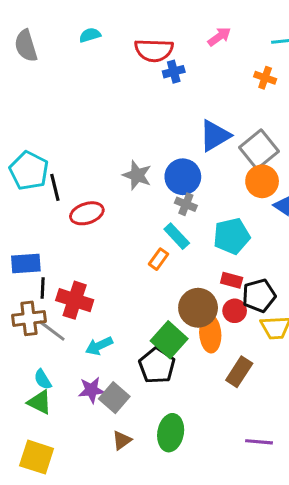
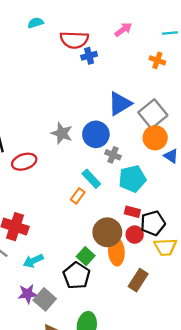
cyan semicircle: (90, 35) -> (36, 23), moved
gray cross: (186, 204) -> (113, 155), moved
green square: (169, 340) -> (86, 256), size x0.7

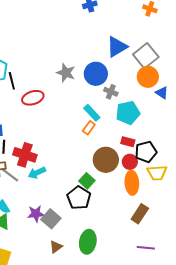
orange rectangle: (78, 196) -> (89, 128), moved
orange ellipse: (116, 252) -> (132, 183), moved
cyan arrow: (33, 261) -> (37, 173), moved
brown rectangle: (138, 280) -> (140, 214), moved

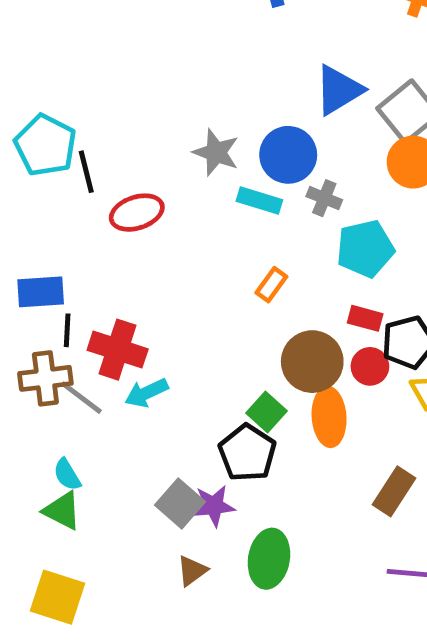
cyan rectangle: (92, 113) -> (259, 201), moved, turned -30
orange ellipse: (132, 183) -> (329, 417), moved
purple star: (36, 214) -> (214, 506), moved

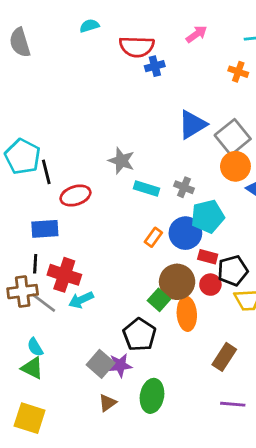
blue circle: (288, 155) -> (185, 233), moved
blue rectangle: (41, 292) -> (45, 229), moved
green square: (267, 412) -> (159, 300), moved

